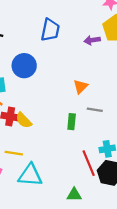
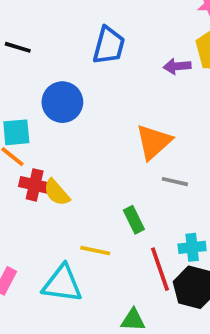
orange triangle: (81, 87) -> (154, 142), size x1.5
green rectangle: (72, 122) -> (134, 220), moved, turned -35
yellow line: (14, 153) -> (95, 251), moved

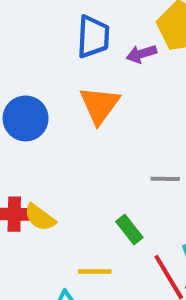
blue trapezoid: (109, 45) -> (93, 37), moved
orange triangle: (154, 142) -> (99, 105), moved

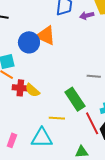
orange triangle: (99, 105) -> (46, 36), moved, turned -45
green rectangle: (129, 229) -> (75, 99), size x1.6

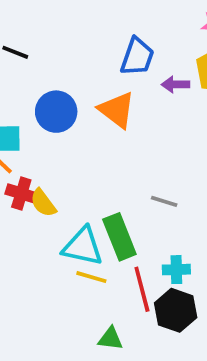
orange triangle: (46, 36) -> (117, 110), moved
yellow line: (57, 118) -> (91, 277), moved
cyan triangle: (42, 138) -> (83, 246), moved

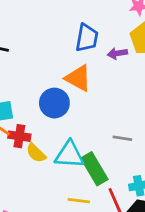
blue circle: (56, 112) -> (54, 103), moved
red cross: (21, 194) -> (19, 136), moved
cyan triangle: (83, 246) -> (69, 155), moved

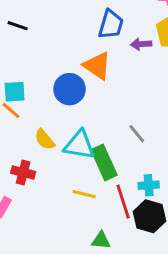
red cross: (19, 136) -> (23, 172), moved
gray line: (122, 138) -> (137, 134), turned 36

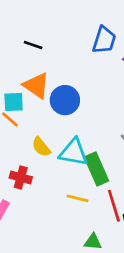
black line: (18, 26) -> (33, 45), moved
orange triangle: (97, 66) -> (36, 85), moved

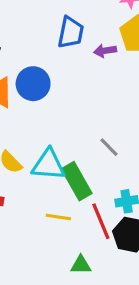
blue circle: (65, 100) -> (33, 84), moved

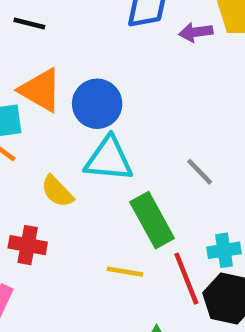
blue circle: (33, 84) -> (97, 104), moved
cyan triangle: (48, 165) -> (109, 159), moved

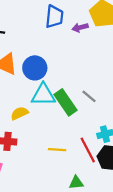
yellow semicircle: (57, 191) -> (19, 113), turned 114
green rectangle: (152, 220) -> (65, 102), moved

